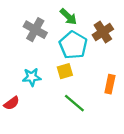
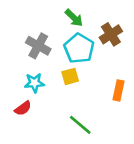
gray cross: (35, 30) -> (38, 46), moved
red semicircle: (12, 103) -> (23, 108), moved
green line: (74, 103) -> (80, 125), moved

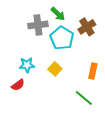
gray cross: (38, 46) -> (38, 25), moved, turned -36
yellow square: (70, 76) -> (55, 69), moved, turned -32
green line: (80, 125) -> (84, 98), moved

